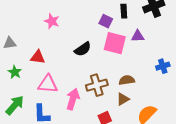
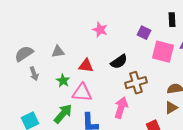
purple square: (106, 21) -> (144, 33), moved
black semicircle: (83, 49) -> (119, 62), moved
pink triangle: (48, 84) -> (82, 93), moved
brown cross: (97, 85) -> (136, 83), moved

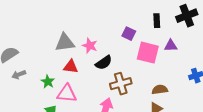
pink star: (100, 30) -> (90, 46), moved
gray triangle: (58, 52) -> (65, 43), moved, size x1.5
gray arrow: (34, 74) -> (19, 75), turned 88

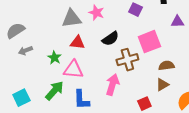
pink star: (90, 46) -> (96, 13), moved
pink square: (148, 53) -> (149, 42), moved, turned -35

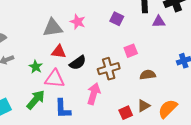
purple triangle: (177, 22) -> (159, 22), moved
black semicircle: (110, 39) -> (78, 63), moved
pink square: (149, 42) -> (131, 51), size x0.6
brown triangle: (162, 85) -> (144, 106), moved

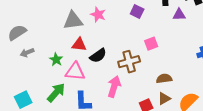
brown semicircle: (148, 75) -> (164, 79), moved

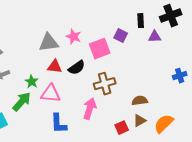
purple square: (137, 12) -> (121, 36), moved
pink square: (151, 44) -> (100, 49), moved, size x1.5
black semicircle: (98, 56) -> (77, 68), moved
green arrow: (56, 93) -> (22, 102), moved

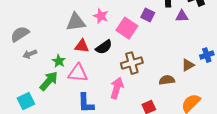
pink square: (100, 49) -> (127, 28), turned -35
brown triangle: (140, 121) -> (188, 65), moved

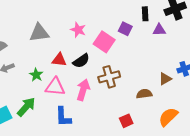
gray triangle: (76, 22) -> (39, 33), moved
green arrow: (49, 81) -> (26, 107), moved
pink arrow: (117, 88) -> (83, 90), moved

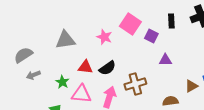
purple triangle: (159, 30) -> (165, 60), moved
pink square: (104, 42) -> (130, 24), moved

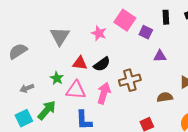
gray triangle: (65, 40) -> (60, 36), turned -50
gray arrow: (33, 75) -> (27, 88), moved

